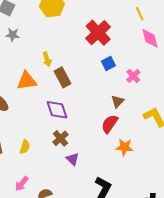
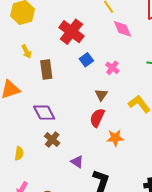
yellow arrow: (47, 59) -> (26, 51), moved
brown rectangle: (62, 77) -> (46, 70), moved, turned 30
purple triangle: (73, 159) -> (77, 162), moved

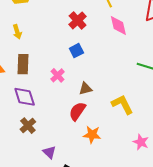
red cross: (71, 32) -> (78, 20), moved, size x0.7
pink cross: (112, 68) -> (58, 75), moved
brown rectangle: (46, 70) -> (23, 64), moved
brown triangle: (101, 95) -> (85, 89), turned 32

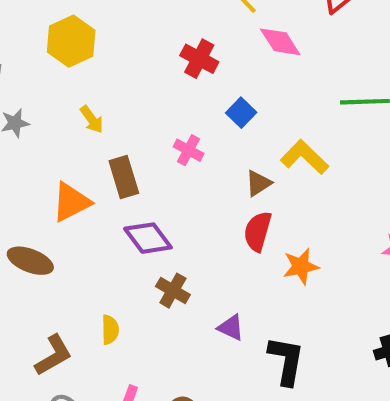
blue square: (76, 51) -> (241, 113), moved
pink cross: (58, 75) -> (189, 150), moved
yellow L-shape: (122, 104) -> (305, 157), moved

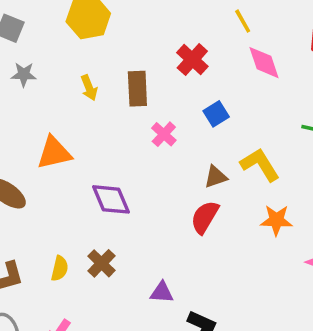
brown rectangle: (124, 177) -> (137, 89), moved
orange star: (301, 266) -> (276, 220), moved
brown cross: (173, 291) -> (102, 263), moved
purple triangle: (231, 327) -> (162, 292), turned -35

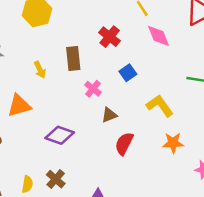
yellow arrow: (89, 88) -> (40, 70), moved
brown triangle: (216, 177) -> (109, 115), moved
purple diamond: (111, 199) -> (60, 135), turned -44

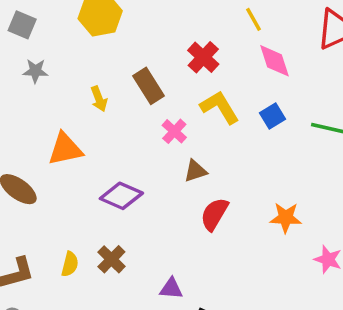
brown rectangle: (73, 59) -> (148, 86), turned -30
blue square: (128, 73) -> (272, 116), moved
yellow L-shape: (160, 106) -> (220, 107), moved

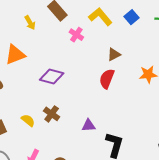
brown triangle: (195, 171) -> (114, 54), moved
yellow semicircle: (70, 264) -> (28, 120), turned -56

